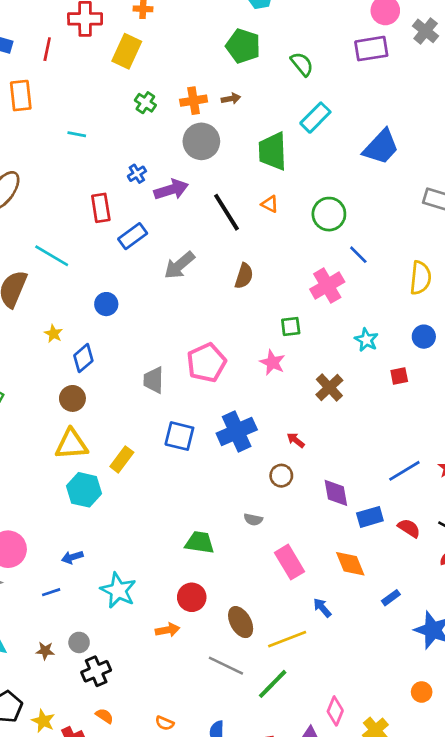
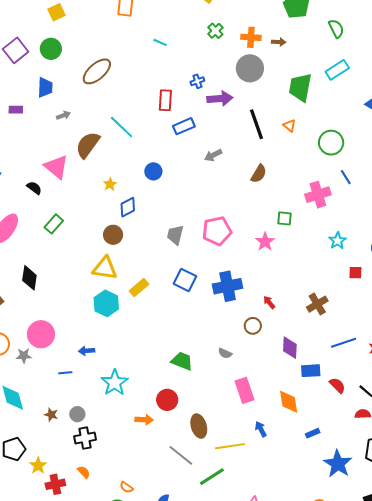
gray arrow: (179, 265) -> (213, 155), size x0.7
brown cross: (329, 388) -> (317, 304), moved

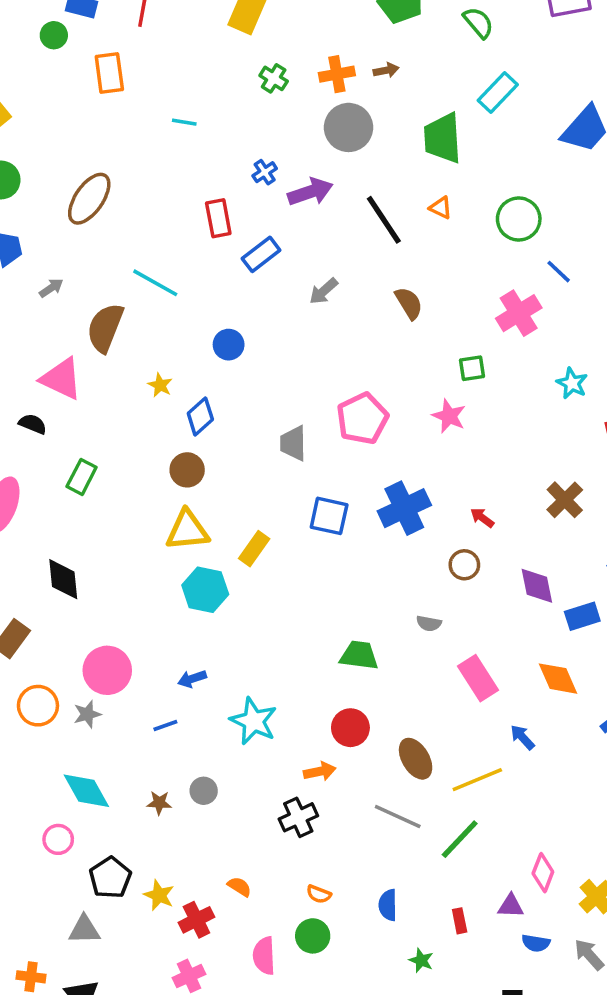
brown semicircle: (259, 174) -> (409, 303), turned -48
black cross: (85, 438) -> (298, 817), moved

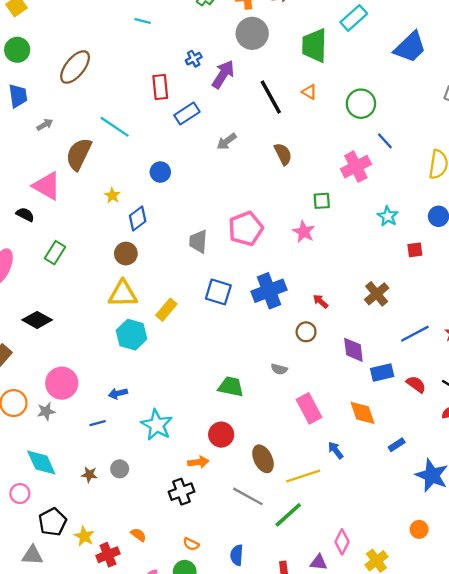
purple arrow: (310, 192) -> (223, 74), turned -44
black diamond: (63, 579) -> (37, 320), turned -60

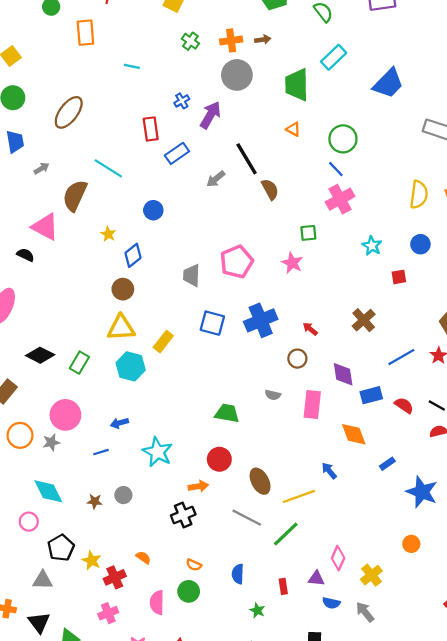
black line: (271, 97) -> (247, 159), moved
blue line: (385, 141) -> (336, 169), moved
green rectangle: (55, 253) -> (79, 363), moved
pink rectangle: (309, 408) -> (312, 405), moved, turned 36

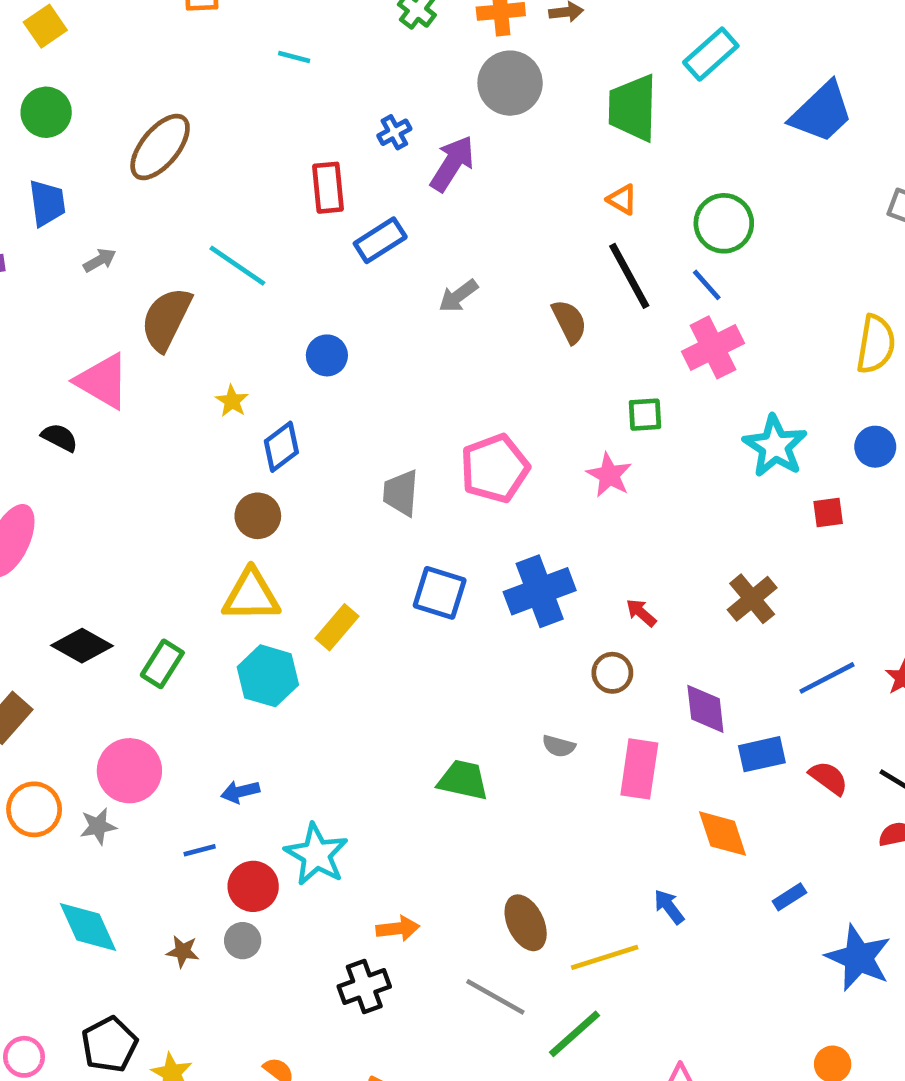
black line: (247, 159) -> (629, 276), moved
cyan star: (372, 246) -> (775, 446), size x1.5
red circle: (219, 459) -> (253, 886), moved
pink circle: (29, 522) -> (24, 1057), moved

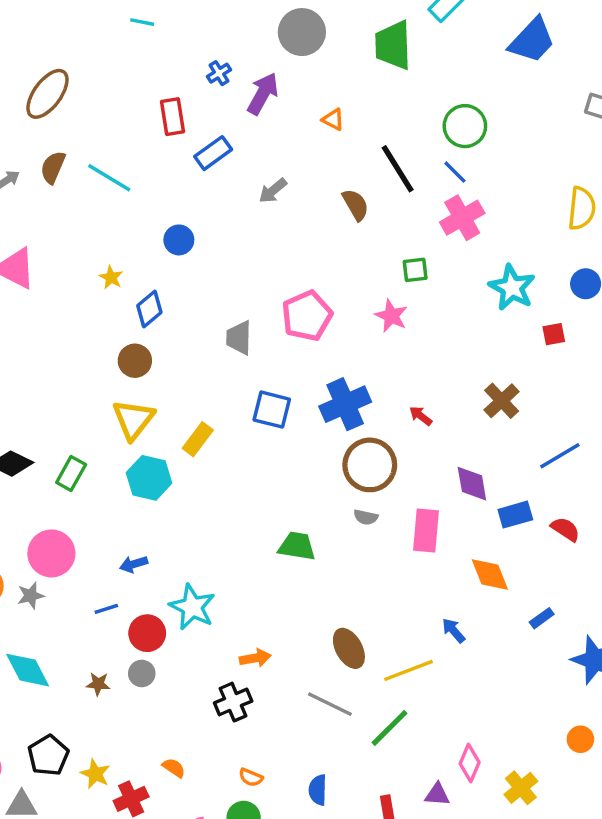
orange triangle: (622, 199) -> (333, 120), moved
brown semicircle: (166, 319) -> (53, 167), moved, size x0.7
yellow triangle: (251, 595) -> (133, 419), turned -48
brown circle: (612, 673) -> (370, 465), moved, size x1.8

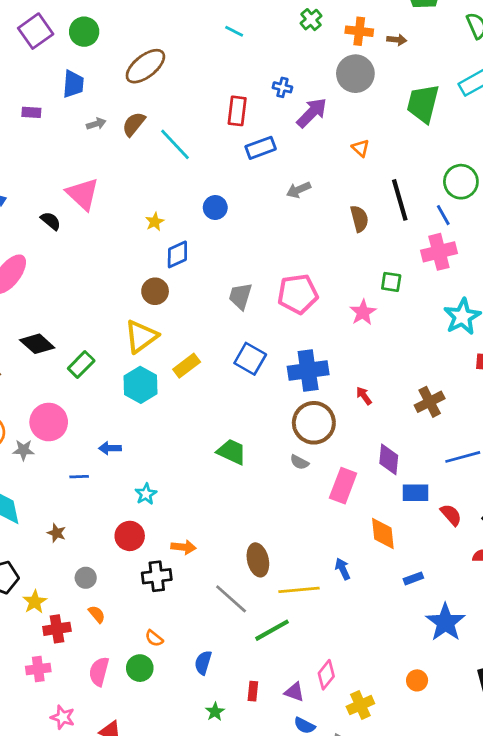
blue cross: (219, 73) -> (282, 87), turned 30
green trapezoid: (297, 546) -> (232, 452), moved
cyan star: (192, 607) -> (146, 494), size x0.6
red circle: (147, 633) -> (130, 536), moved
gray circle: (142, 673) -> (86, 578), moved

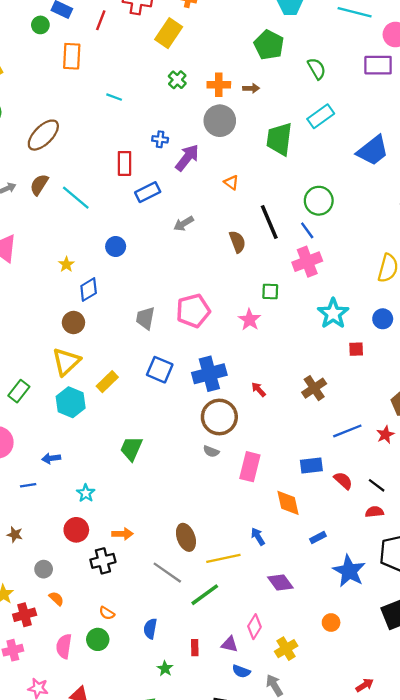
green trapezoid: (232, 452) -> (131, 448), moved, turned -84
purple diamond: (389, 459) -> (280, 582), moved, turned -36

